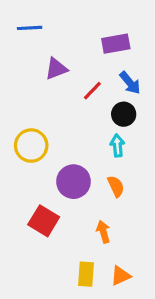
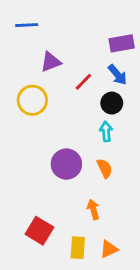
purple rectangle: (116, 44) -> (122, 43), moved
yellow circle: (31, 146) -> (32, 100), moved
red square: (44, 221) -> (39, 231), moved

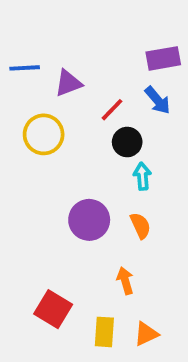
blue line: (27, 25) -> (25, 68), moved
black circle: (112, 103) -> (127, 142), moved

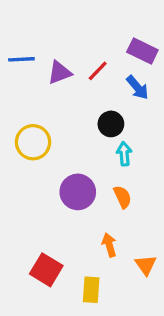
purple rectangle: (163, 58) -> (142, 51), turned 36
red line: (112, 110) -> (98, 71), moved
yellow circle: (44, 134) -> (33, 142), moved
orange triangle: (146, 334) -> (146, 265), moved, turned -40

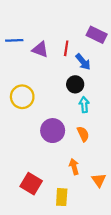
red line: (98, 71) -> (66, 48), turned -35
purple triangle: (60, 73) -> (40, 49), turned 42
blue arrow: (137, 88) -> (83, 62), moved

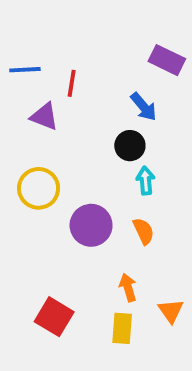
red line: (66, 48) -> (72, 83), moved
purple triangle: (40, 49) -> (44, 116), moved
yellow circle: (22, 97) -> (39, 188), moved
yellow rectangle: (62, 197) -> (122, 328), moved

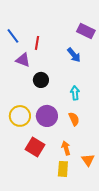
blue line: (25, 70) -> (13, 36), turned 56
black circle: (130, 146) -> (41, 80), moved
yellow circle: (39, 188) -> (20, 116), moved
red square: (54, 317) -> (35, 147), moved

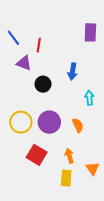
purple rectangle: (86, 31) -> (90, 32), turned 66
blue arrow: (74, 55) -> (73, 71), moved, turned 49
cyan arrow: (75, 93) -> (89, 98), moved

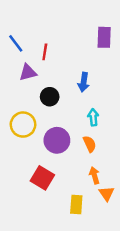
purple triangle: (24, 63) -> (28, 72), turned -35
cyan arrow: (89, 98) -> (93, 117), moved
yellow circle: (21, 122) -> (23, 125), moved
orange arrow: (69, 156) -> (94, 175), moved

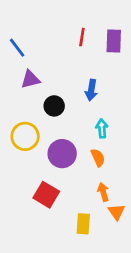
red line: (45, 52) -> (82, 37), moved

